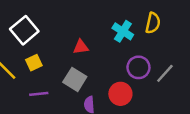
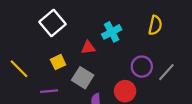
white square: (24, 30) -> (52, 23), moved
cyan cross: (123, 31) -> (112, 32), moved, turned 30
yellow square: (34, 63) -> (58, 62), moved

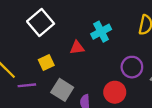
gray square: (83, 78) -> (62, 90), moved
purple line: (49, 91) -> (27, 85), moved

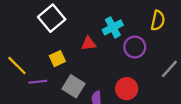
purple circle: (132, 67) -> (135, 47), moved

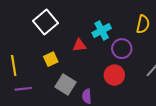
yellow line: (17, 66) -> (14, 66), turned 36
purple line: (38, 82) -> (23, 89), moved
red circle: (127, 89) -> (114, 75), moved

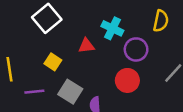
cyan cross: (102, 31) -> (112, 28), turned -36
yellow square: (51, 59) -> (53, 62), turned -32
purple line: (23, 89) -> (34, 92), moved

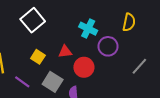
red triangle: (86, 46) -> (65, 52), moved
red circle: (127, 80) -> (84, 67), moved
purple line: (34, 92) -> (22, 82), turned 42

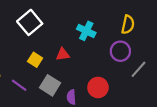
purple circle: (108, 46) -> (120, 51), moved
red circle: (84, 67) -> (98, 87), moved

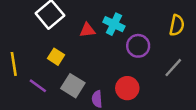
yellow semicircle: (128, 25) -> (177, 25), moved
purple circle: (120, 51) -> (138, 46), moved
red triangle: (63, 54) -> (87, 30), moved

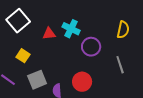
gray line: (173, 68) -> (120, 65), turned -60
gray square: (73, 86) -> (37, 80), turned 36

